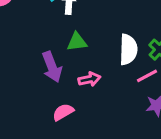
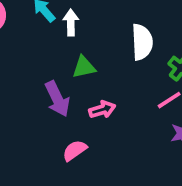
white semicircle: (128, 49) -> (142, 42), moved

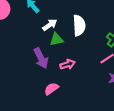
white arrow: (71, 23) -> (50, 25), moved, turned 56
white semicircle: (142, 42) -> (79, 25), moved

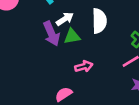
purple arrow: (41, 58) -> (52, 34), moved

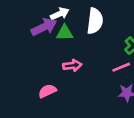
purple arrow: (52, 34) -> (44, 27), turned -100

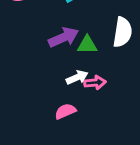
white arrow: (60, 14) -> (77, 77), moved

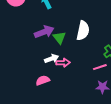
green triangle: (87, 45) -> (59, 38), turned 48

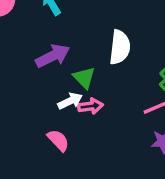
green triangle: (59, 38) -> (84, 78), moved
pink semicircle: (43, 80) -> (58, 140), turned 72

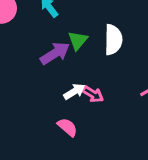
green triangle: (84, 78) -> (78, 40), moved, turned 30
pink arrow: (91, 106) -> (93, 94), turned 45

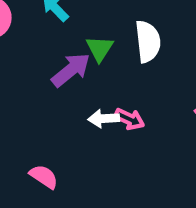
white arrow: (74, 91) -> (104, 119), turned -145
pink semicircle: (67, 127) -> (44, 177), moved

